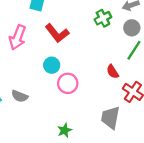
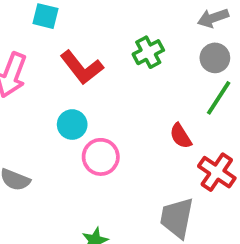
green cross: (103, 18) -> (148, 52), moved

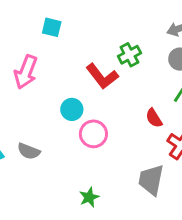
red L-shape: (82, 67) -> (102, 76), moved

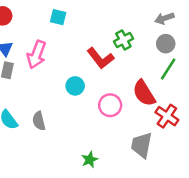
red semicircle: (154, 118) -> (144, 93), size x1.6
pink circle: (93, 134) -> (110, 105), moved
gray semicircle: (29, 151) -> (39, 121), turned 54

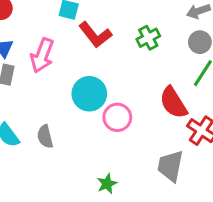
red L-shape: (100, 58) -> (95, 35), moved
cyan circle: (75, 86) -> (89, 94), size x1.5
pink circle: (110, 105) -> (117, 117), moved

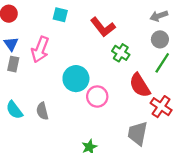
red L-shape: (95, 35) -> (103, 27), moved
green cross: (148, 38) -> (121, 53), moved, turned -30

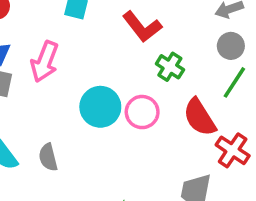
pink circle: (97, 97) -> (142, 112), moved

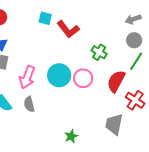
red L-shape: (142, 27) -> (68, 29), moved
pink arrow: (45, 62) -> (27, 77), moved
red semicircle: (200, 117) -> (116, 81), turned 60

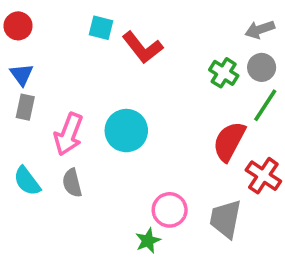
green cross: (99, 52) -> (224, 73), moved
pink circle: (83, 78) -> (170, 210), moved

